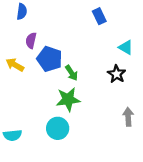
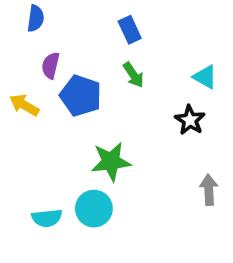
blue rectangle: (99, 16) -> (130, 30), moved
green arrow: (72, 73) -> (133, 75), moved
cyan semicircle: (13, 135) -> (47, 218), moved

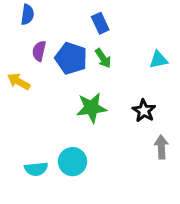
cyan triangle: (205, 77) -> (158, 60), turned -42
blue pentagon: (81, 96) -> (71, 58), moved
black star: (190, 120) -> (144, 111), moved
green star: (111, 162) -> (91, 108), moved

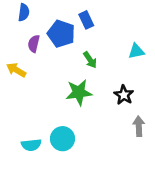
blue pentagon: (71, 58) -> (61, 34), moved
green arrow: (103, 58) -> (90, 60), moved

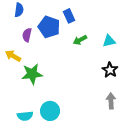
green arrow: (90, 60) -> (80, 40), moved, turned 96
green star: (79, 92) -> (32, 74), moved
black star: (124, 95) -> (110, 70), moved

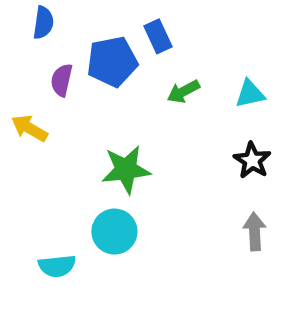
blue pentagon: (49, 27) -> (112, 62), turned -30
green star: (32, 74) -> (126, 170), moved
cyan circle: (50, 111) -> (114, 232), moved

